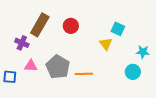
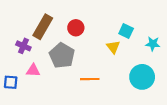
cyan star: (143, 52) -> (153, 44), moved
gray pentagon: (58, 67) -> (62, 56), moved
cyan circle: (133, 72) -> (142, 77), size x1.5

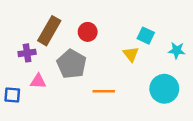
purple cross: (23, 46) -> (27, 53), turned -32

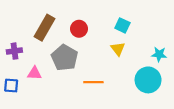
cyan square: (146, 36) -> (122, 25), moved
cyan star: (177, 50) -> (159, 54), moved
purple cross: (27, 53) -> (14, 51), moved

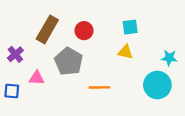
cyan square: (122, 25) -> (130, 27), turned -32
yellow triangle: (118, 49) -> (125, 52), turned -40
purple cross: (14, 51) -> (15, 54), turned -32

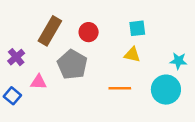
orange line: (99, 87) -> (120, 88), moved
blue square: (12, 91) -> (12, 96), turned 35

